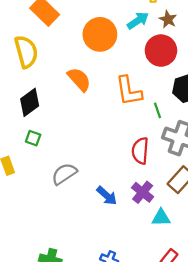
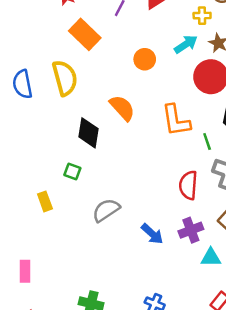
orange circle: (100, 34) -> (145, 59), size x0.6
black diamond: (30, 102) -> (89, 133), moved, turned -44
purple cross: (143, 192) -> (191, 230), turned 30

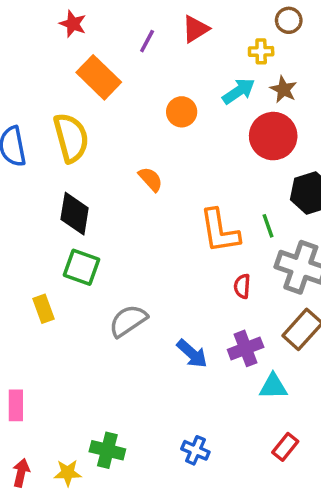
orange semicircle: (122, 108) -> (151, 179), size x0.7
orange L-shape: (176, 120) -> (220, 231), moved
black diamond: (89, 133) -> (75, 214), moved
green square: (72, 171) -> (81, 267), size x1.5
red semicircle: (188, 185) -> (242, 286), size x0.6

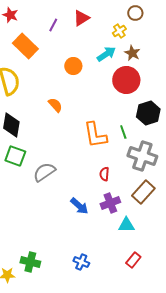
yellow cross: (261, 51) -> (119, 31), turned -32
red semicircle: (242, 286) -> (104, 174), moved
gray semicircle: (128, 321) -> (44, 172), moved

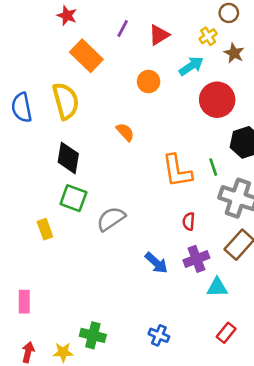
red triangle: (81, 18) -> (159, 35), moved
brown star: (132, 53) -> (234, 53), moved

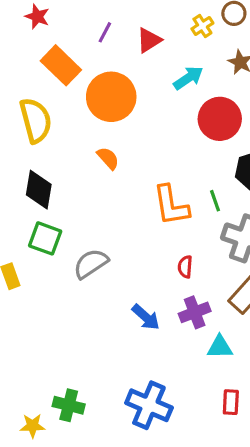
yellow cross: (208, 36) -> (202, 26), moved
orange circle: (149, 82) -> (111, 97), moved, size x1.8
red rectangle: (226, 333) -> (231, 402), turned -36
blue cross: (159, 335) -> (149, 405), size x1.8

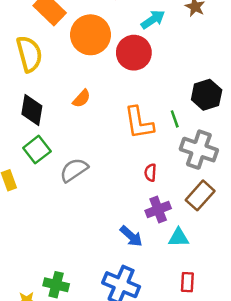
red circle: (220, 119) -> (134, 53), moved
orange semicircle: (108, 158) -> (82, 99), moved, turned 84
green square: (45, 238) -> (37, 150), turned 32
blue arrow: (146, 317) -> (131, 236), moved

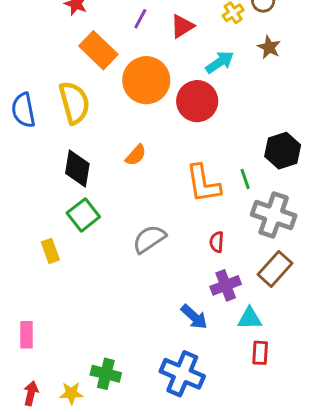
gray semicircle: (74, 170) -> (149, 239), moved
red rectangle: (187, 282) -> (260, 353), moved

